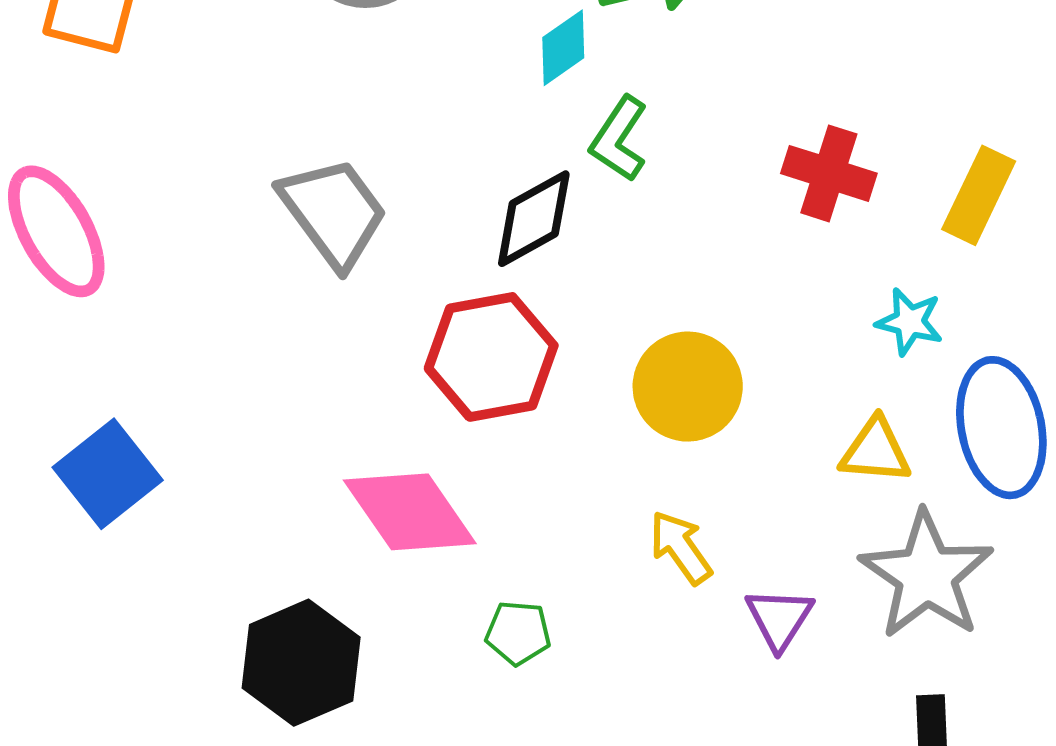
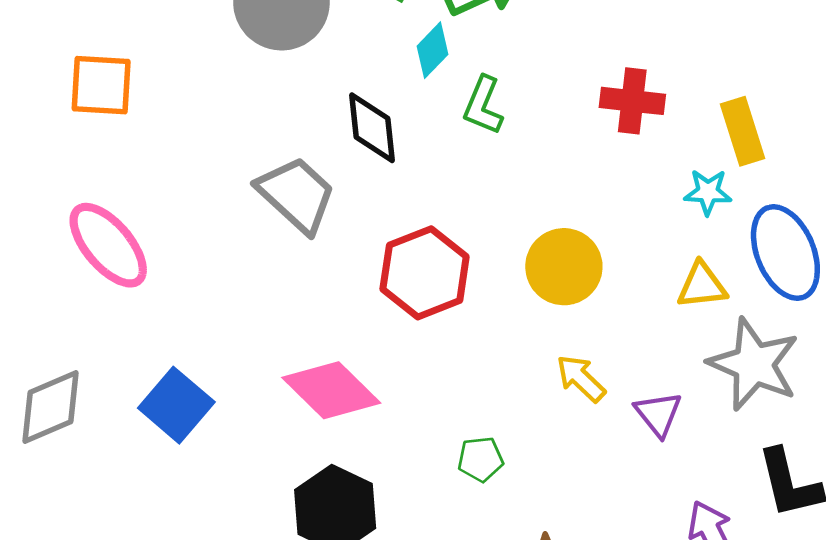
yellow rectangle: (979, 195) -> (743, 131), moved, turned -32
black diamond: (534, 219) -> (372, 128), moved, turned -56
pink diamond: (410, 512) -> (331, 390), moved

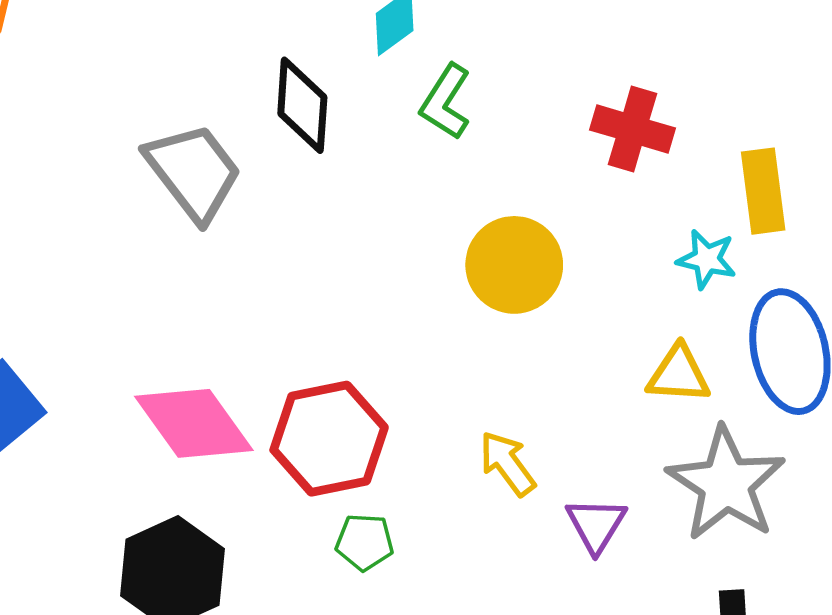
yellow circle: (564, 267) -> (514, 265), moved
red hexagon: (425, 273) -> (329, 439), moved

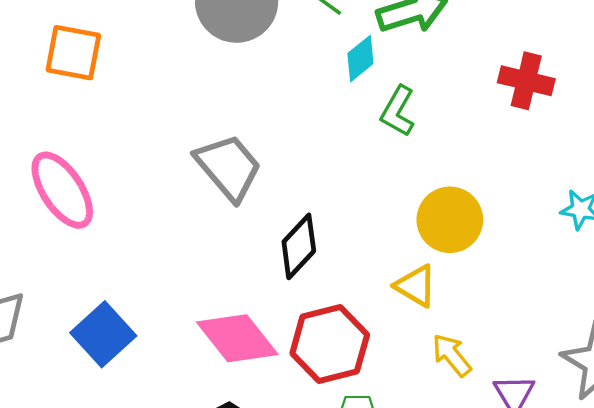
black diamond: (302, 105) -> (299, 246), moved, turned 42
red cross: (633, 129) -> (526, 81), moved
yellow triangle: (679, 374) -> (416, 286), moved, turned 30

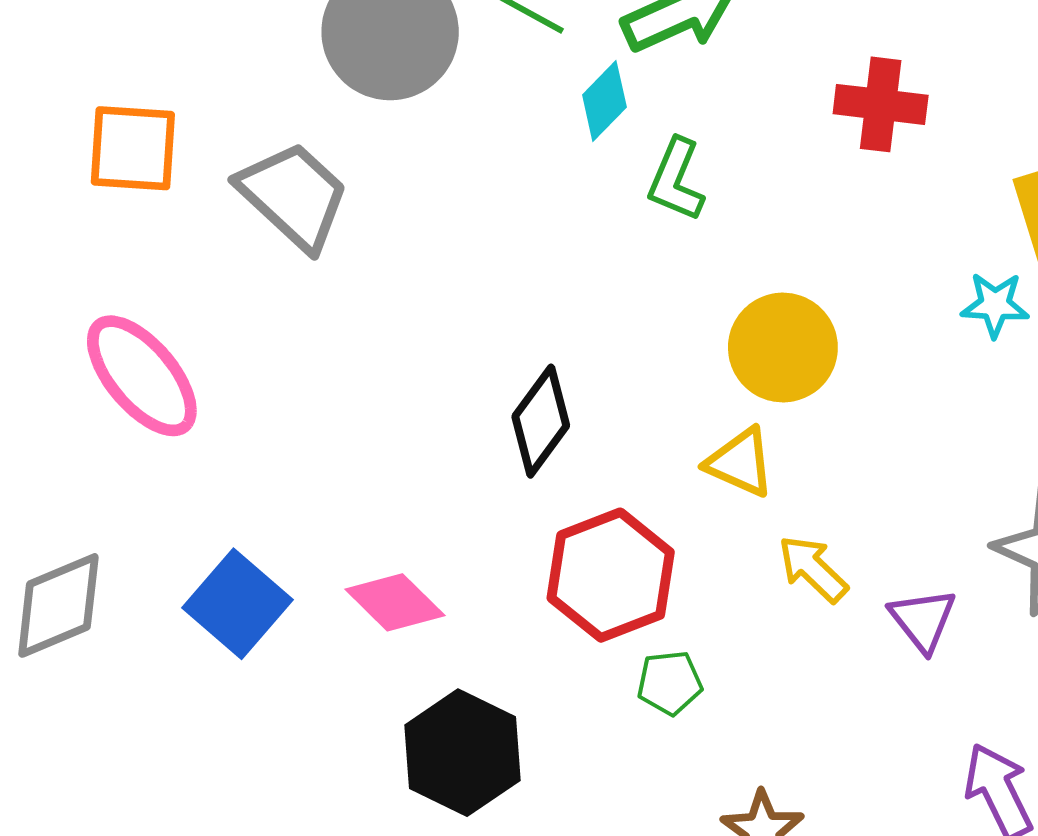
gray trapezoid: (229, 167) -> (294, 196), moved
pink diamond: (237, 338) -> (395, 602), moved, size x0.7

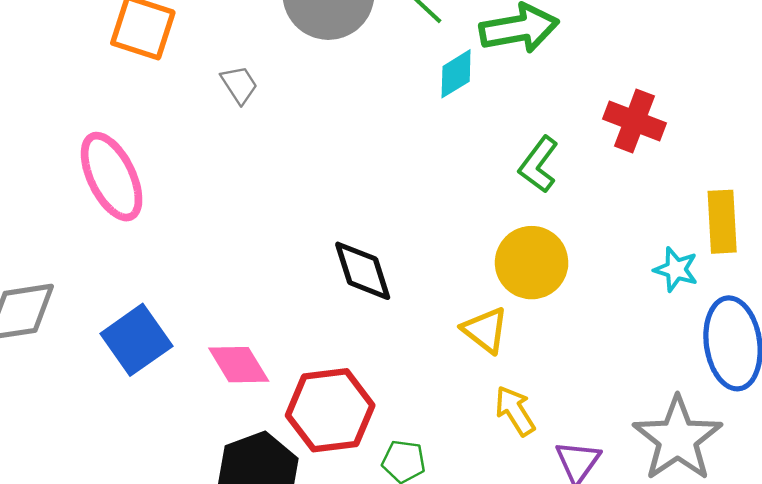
green L-shape: (676, 180) -> (539, 164), moved
gray trapezoid: (294, 196) -> (239, 85), size x0.5
black diamond: (541, 421) -> (363, 271), turned -68
red hexagon: (611, 575) -> (330, 410), moved

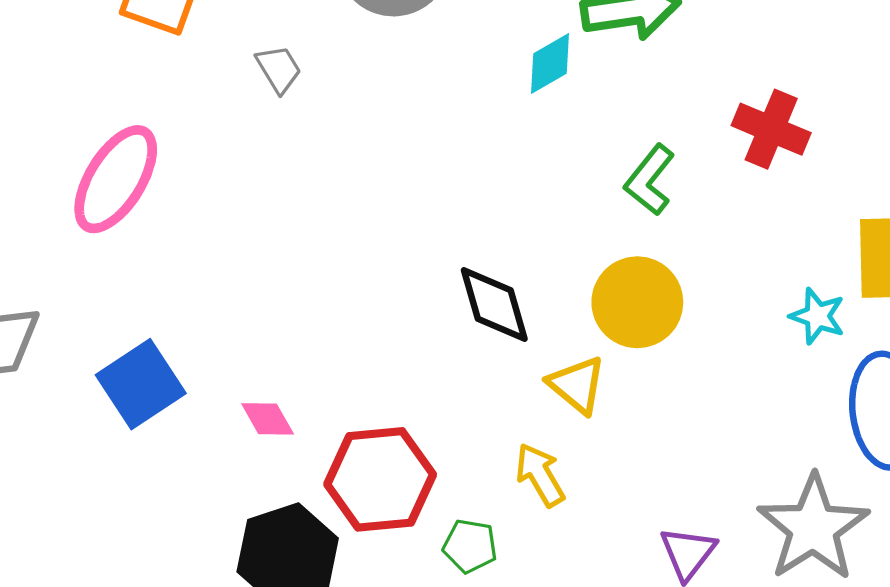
pink ellipse: (112, 177) -> (116, 179), turned 56
black diamond: (363, 271) -> (494, 305), moved
pink diamond: (239, 365) -> (268, 419), size x0.7
yellow arrow: (515, 411) -> (540, 475), moved

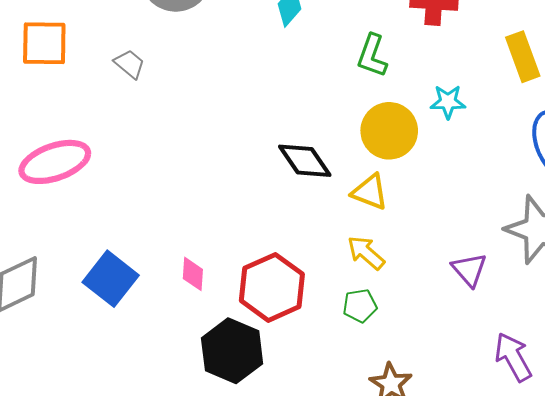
pink ellipse: (116, 179) -> (55, 162), turned 58
cyan star: (817, 316) -> (448, 102), moved
pink diamond: (268, 419) -> (193, 274), turned 52
green pentagon: (470, 546) -> (360, 306), moved

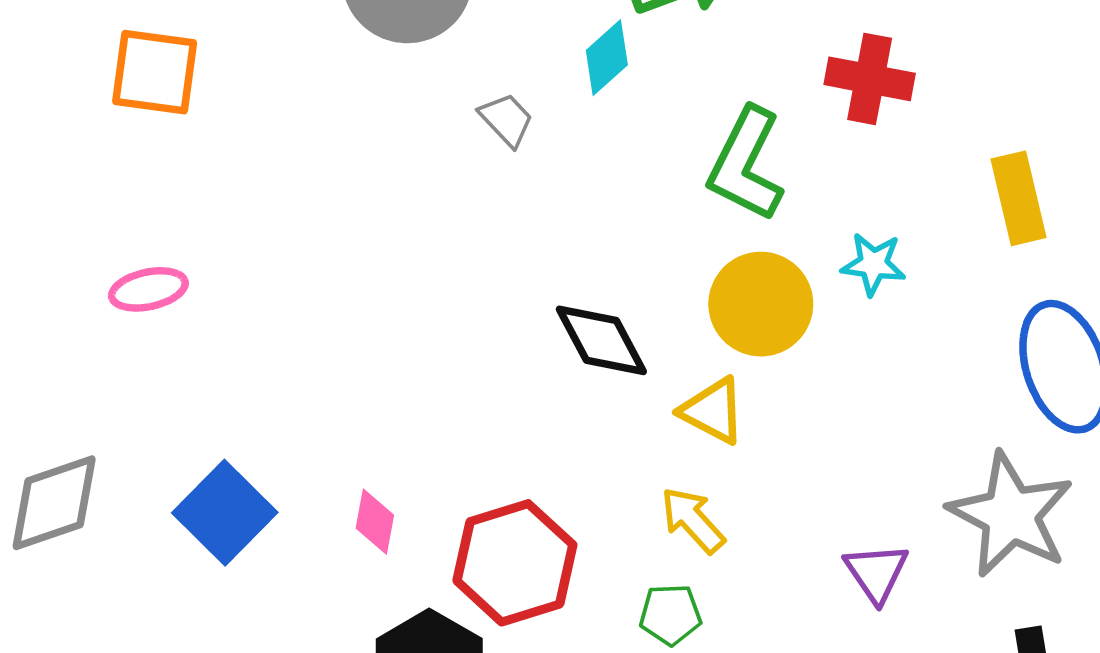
green L-shape: (372, 56) -> (746, 164), size x1.4
gray trapezoid: (130, 64) -> (506, 120), moved
pink ellipse: (55, 162) -> (148, 289), size x0.6

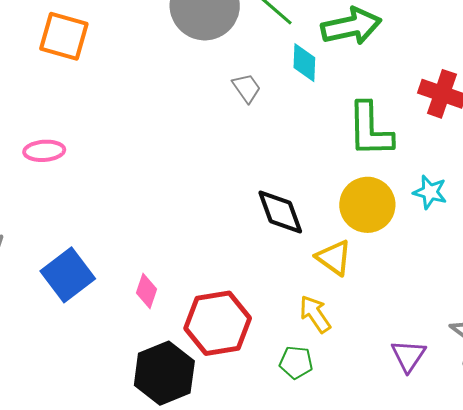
cyan diamond: (607, 58) -> (304, 63), turned -54
green L-shape: (746, 164) -> (370, 130), turned -36

